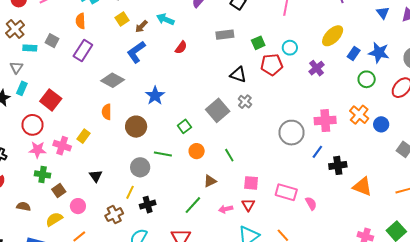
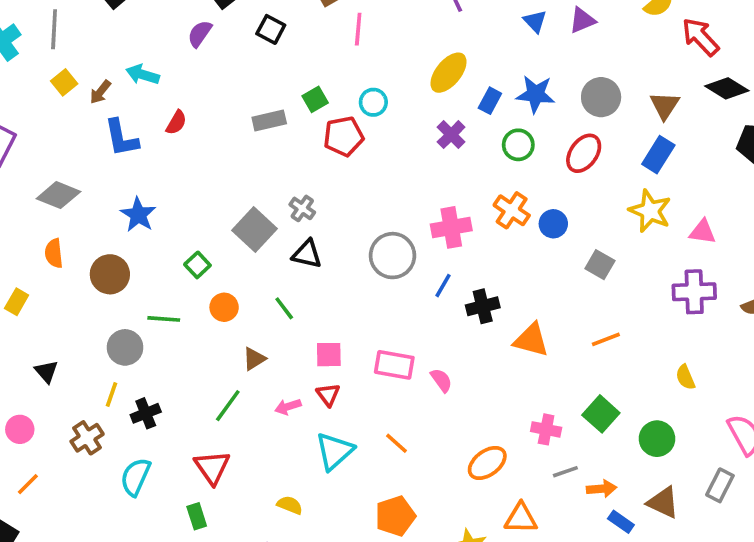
gray rectangle: (225, 35) -> (269, 120), moved
blue L-shape: (136, 52) -> (121, 138), moved, turned -60
purple cross: (317, 68) -> (451, 135), moved
black triangle: (238, 75) -> (307, 254), moved

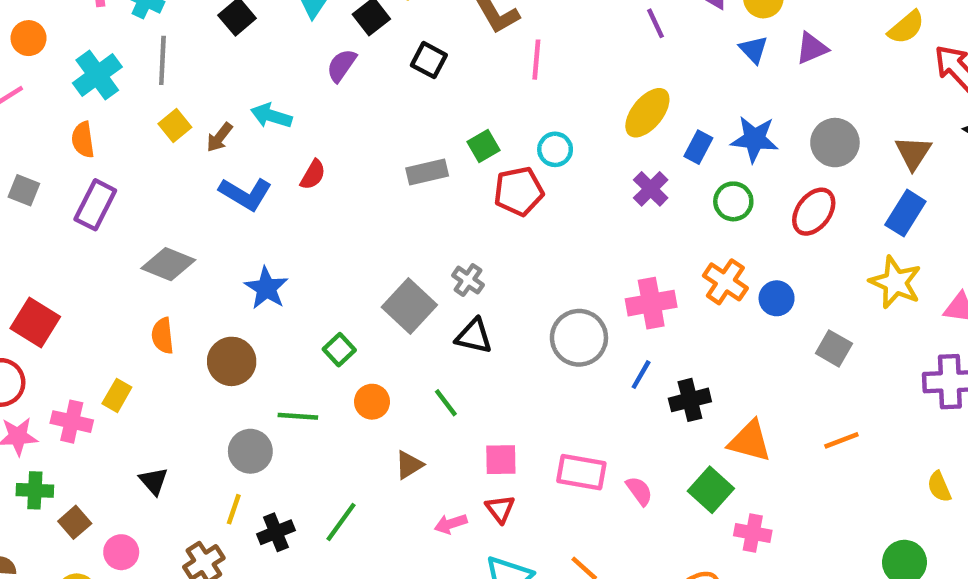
blue L-shape: (121, 138) -> (245, 194), turned -48
green line: (228, 406) -> (341, 522), moved
green square: (601, 414) -> (711, 490), moved
pink cross: (546, 429) -> (753, 533), moved

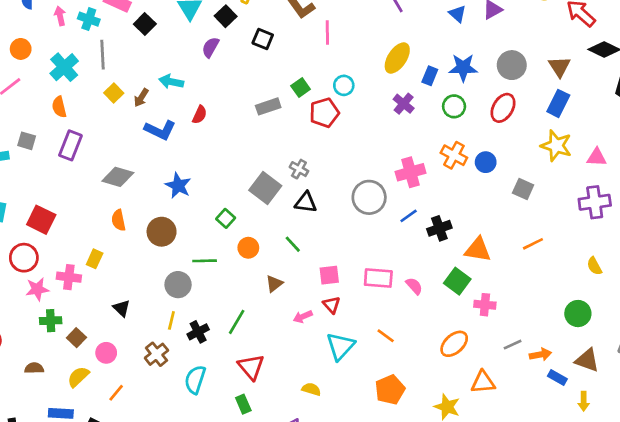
blue line: (641, 375) -> (409, 216), turned 30

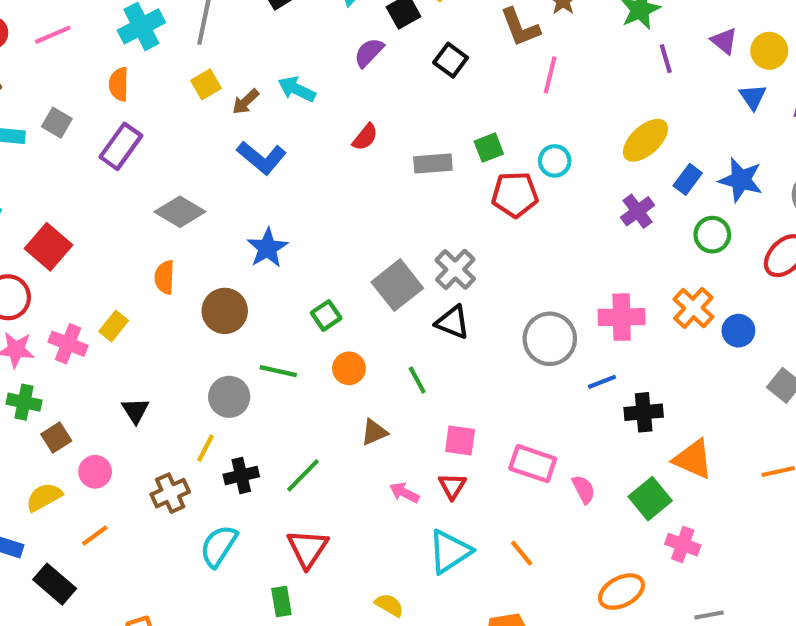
red semicircle: (200, 115) -> (365, 137), moved
gray cross: (299, 169) -> (455, 269), size x1.4
pink arrow: (303, 317) -> (404, 493), turned 36

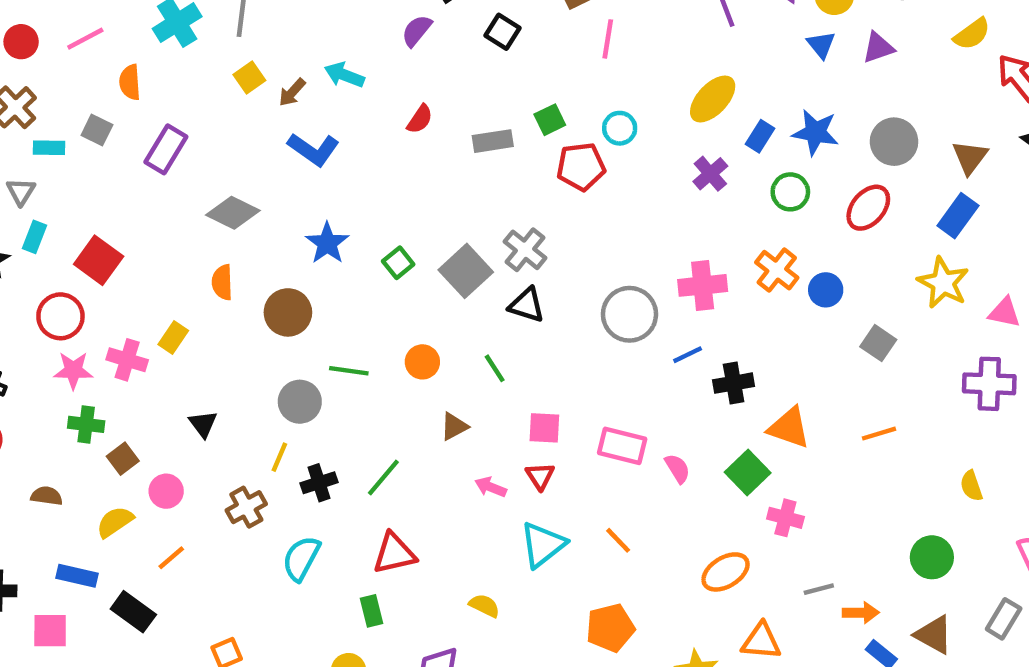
orange semicircle: (119, 84) -> (130, 82), moved
green square: (326, 315) -> (398, 263), moved
red triangle: (308, 549) -> (394, 553), turned 48

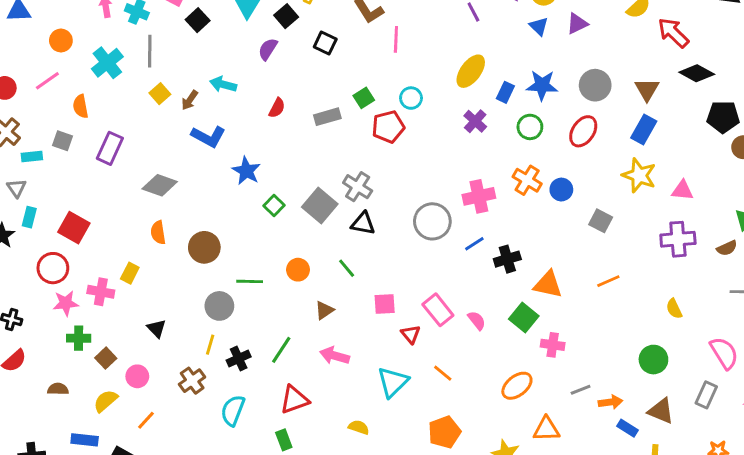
blue star: (327, 243) -> (246, 171), moved
pink rectangle: (622, 446) -> (438, 310), turned 44
red triangle: (540, 476) -> (411, 334), moved
pink arrow: (491, 487) -> (334, 356), moved, size x1.4

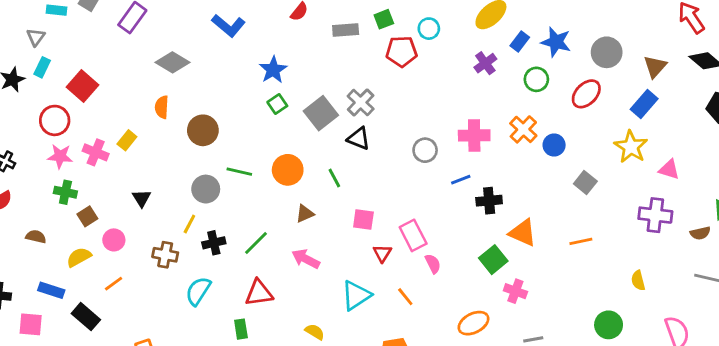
blue star: (246, 171) -> (273, 70), moved
gray circle: (432, 221) -> (425, 150), size x0.7
orange circle: (298, 270) -> (288, 170), size x1.4
pink semicircle: (477, 320) -> (433, 264), moved
brown cross: (192, 381) -> (165, 255), turned 35

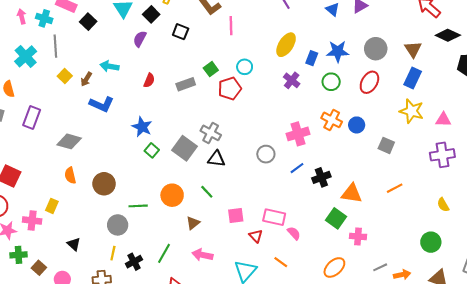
pink rectangle: (413, 235) -> (274, 217), turned -35

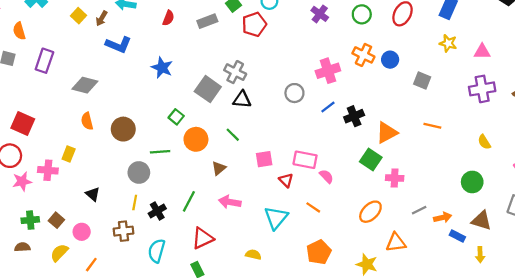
yellow star: (412, 111) -> (448, 43), size x0.7
green square: (152, 150) -> (176, 117), moved
orange line: (395, 188) -> (432, 126), turned 42
orange triangle: (352, 194) -> (387, 133), turned -35
green cross: (18, 255) -> (30, 220), moved

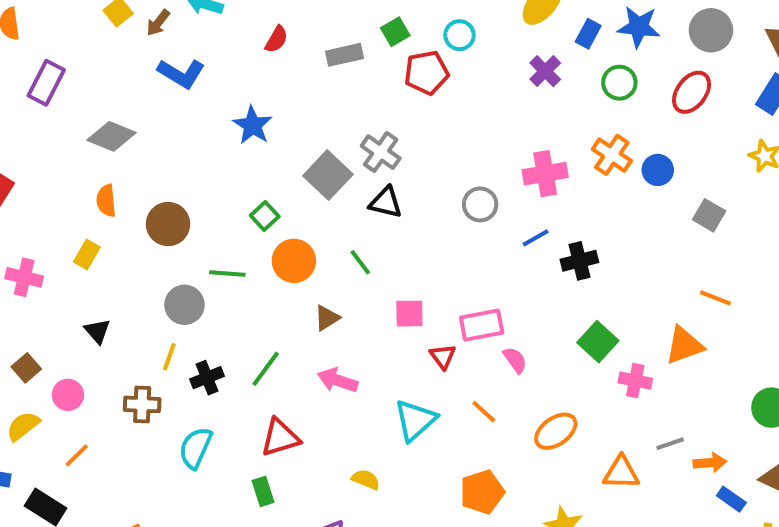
orange triangle: (387, 133) -> (684, 345), moved
yellow rectangle: (69, 154) -> (87, 255), moved
pink rectangle: (305, 160) -> (482, 325), turned -30
orange ellipse: (370, 212) -> (556, 431), moved
orange triangle: (396, 243) -> (621, 473), moved

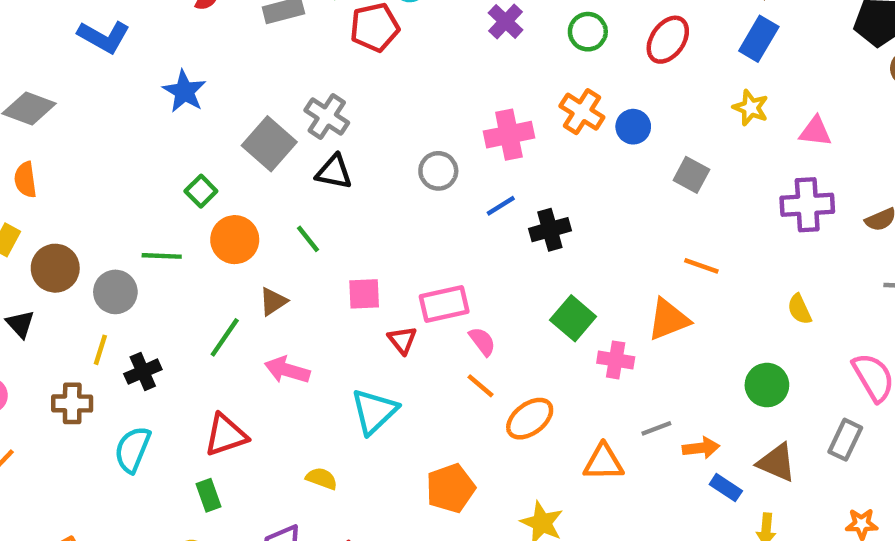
brown circle: (168, 224) -> (55, 268), moved
green line: (266, 369) -> (225, 337), moved
orange line: (484, 412) -> (481, 386), moved

